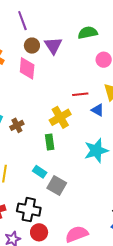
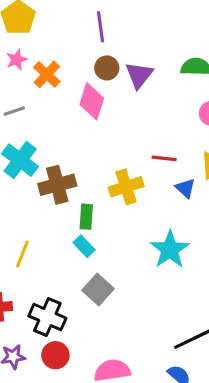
brown cross: (17, 125) -> (57, 185), size x1.6
green rectangle: (50, 142) -> (86, 217), moved
cyan star: (96, 151) -> (170, 250), turned -30
cyan rectangle: (40, 172) -> (84, 246), moved

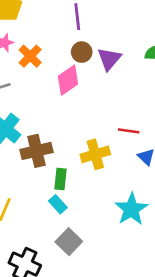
pink diamond: (92, 101) -> (68, 80), turned 36

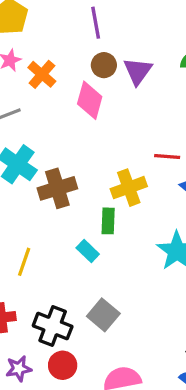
pink diamond: (68, 80) -> (90, 100), turned -36
green rectangle: (60, 179) -> (108, 221), moved
gray square: (69, 242) -> (103, 315), moved

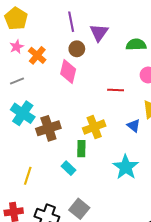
purple triangle: (138, 71) -> (99, 33), moved
red line: (167, 157) -> (116, 90), moved

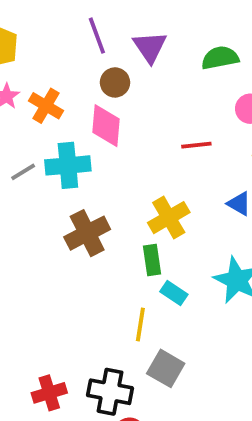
gray line: (17, 81) -> (23, 172), moved
cyan cross: (23, 113) -> (68, 165), moved, turned -30
cyan rectangle: (68, 168) -> (174, 293), moved
yellow line: (28, 176) -> (140, 324), moved

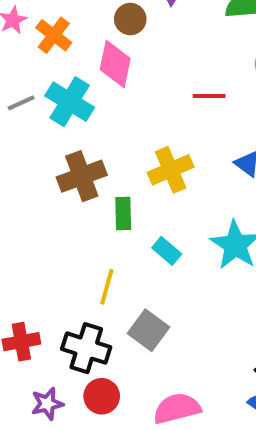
cyan cross: (68, 165) -> (70, 102), turned 30
green rectangle: (152, 260) -> (123, 214), moved
yellow line: (140, 324) -> (107, 287), moved

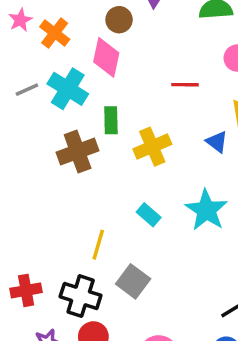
green rectangle: (123, 214) -> (111, 120), moved

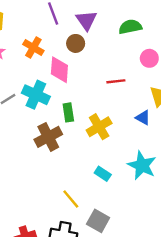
brown circle: (119, 20) -> (76, 43), moved
orange cross: (55, 33) -> (33, 48), moved
yellow line: (98, 245) -> (71, 199), turned -48

